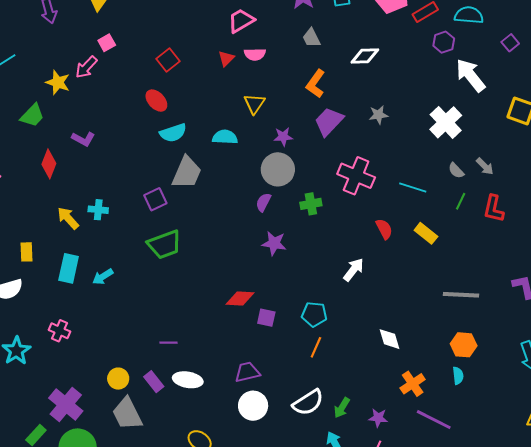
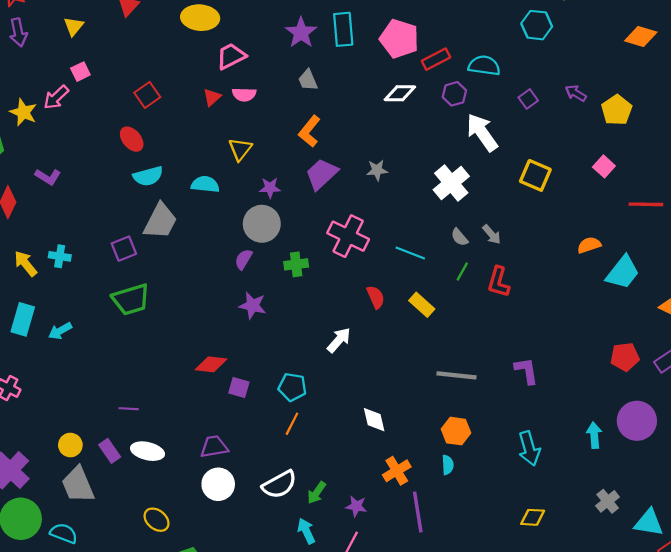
white diamond: (365, 56) -> (400, 93), moved
purple line: (434, 420) -> (418, 512), turned 51

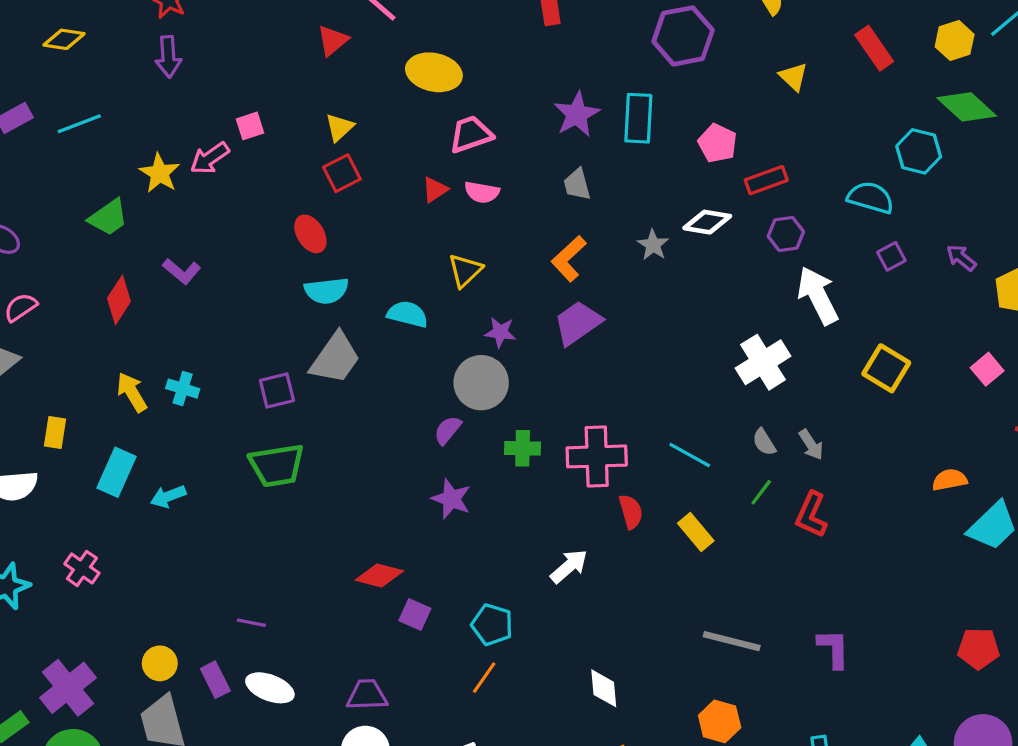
yellow triangle: (74, 26) -> (339, 127), moved
pink pentagon: (399, 39) -> (717, 143), size x0.7
cyan semicircle: (484, 66) -> (871, 198), moved
gray star: (377, 170) -> (653, 245), moved, turned 30
pink cross: (348, 236) -> (597, 456), moved, turned -36

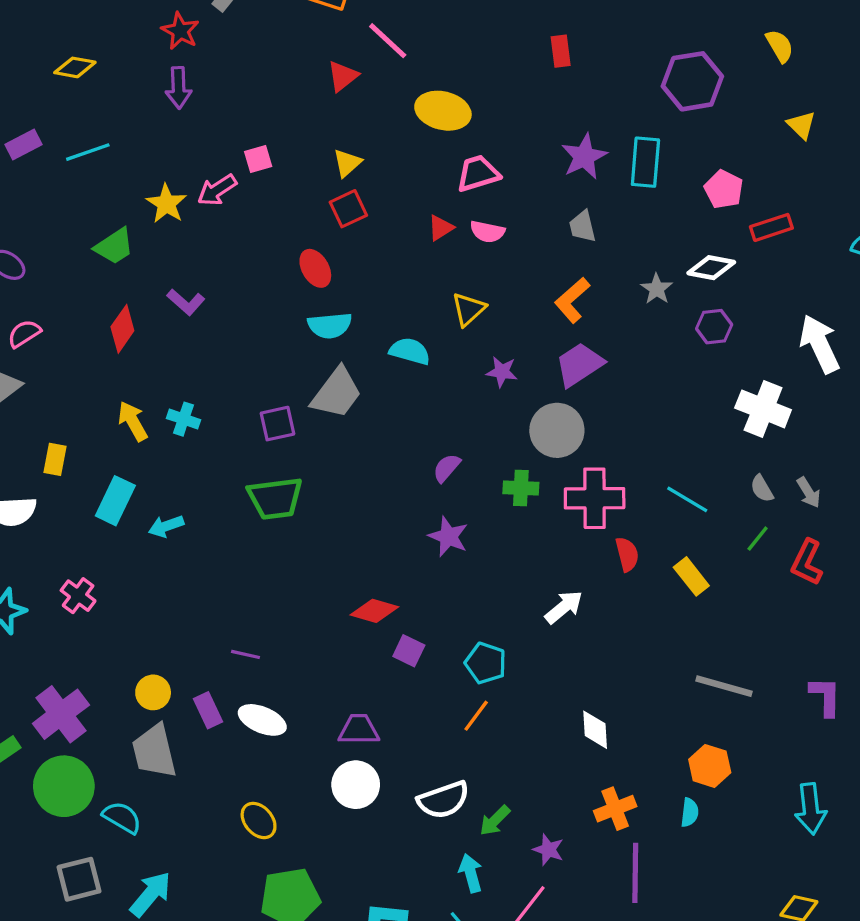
purple hexagon: (786, 234) -> (714, 327), moved
white cross: (763, 362) -> (763, 409), turned -38
gray circle: (481, 383) -> (557, 430), moved

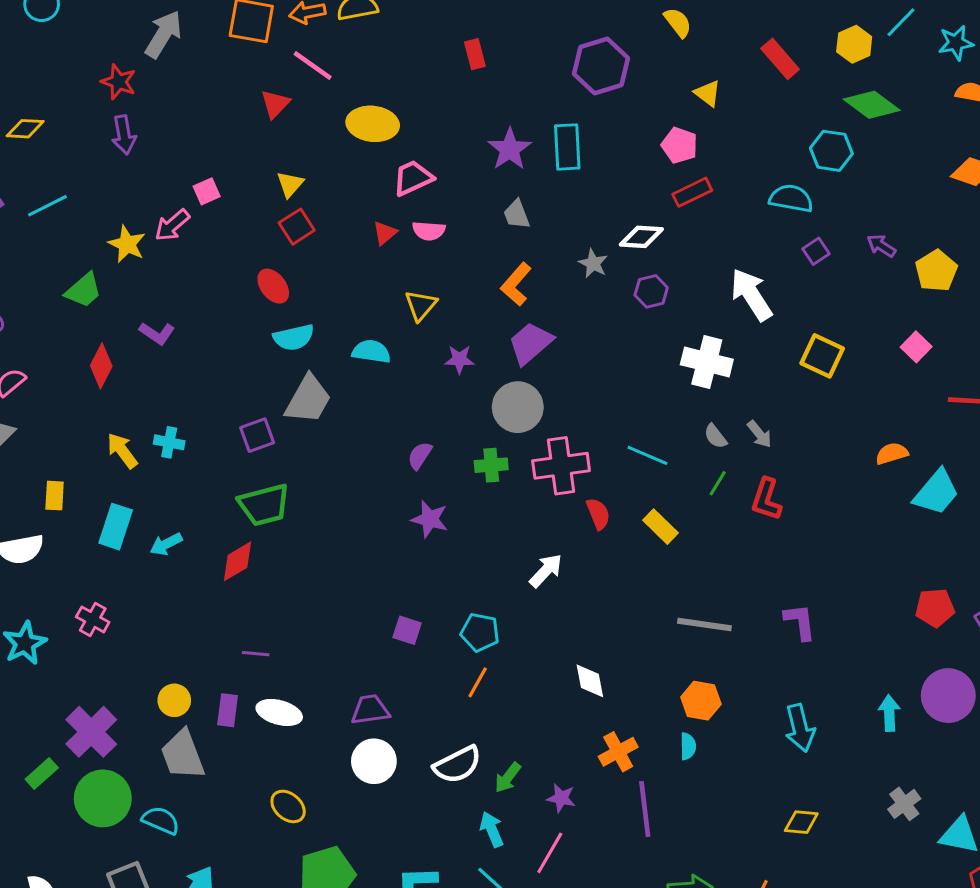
pink pentagon: (724, 189) -> (680, 145), moved
red diamond: (374, 611) -> (238, 561), moved, turned -39
purple rectangle: (208, 710) -> (228, 710), turned 40

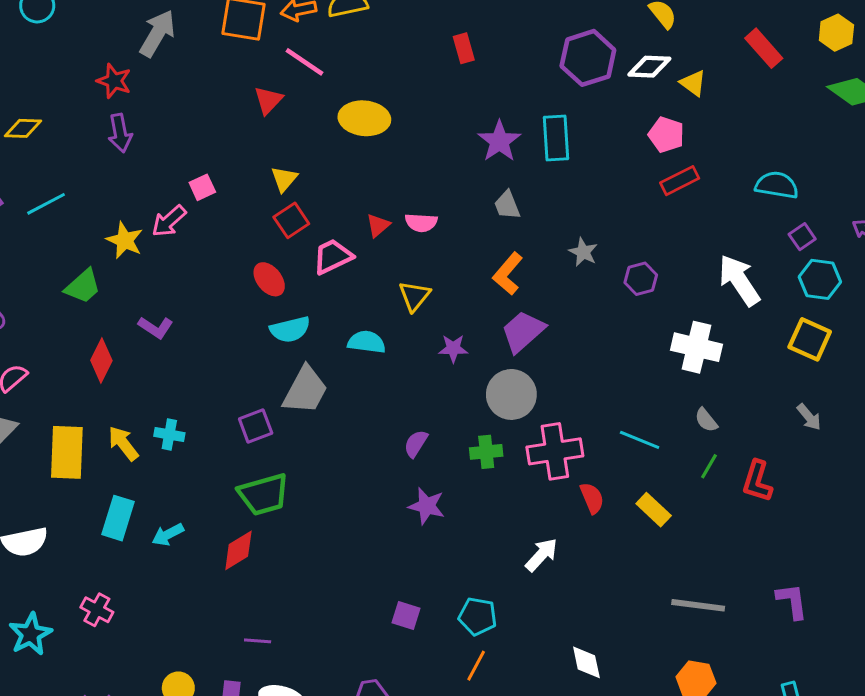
cyan hexagon: (831, 151) -> (820, 279), moved
pink trapezoid: (413, 178) -> (333, 257), moved
white diamond: (641, 237) -> (649, 67), moved
gray arrow: (759, 434) -> (809, 417), moved
yellow rectangle: (55, 496) -> (67, 452), moved, size x1.8

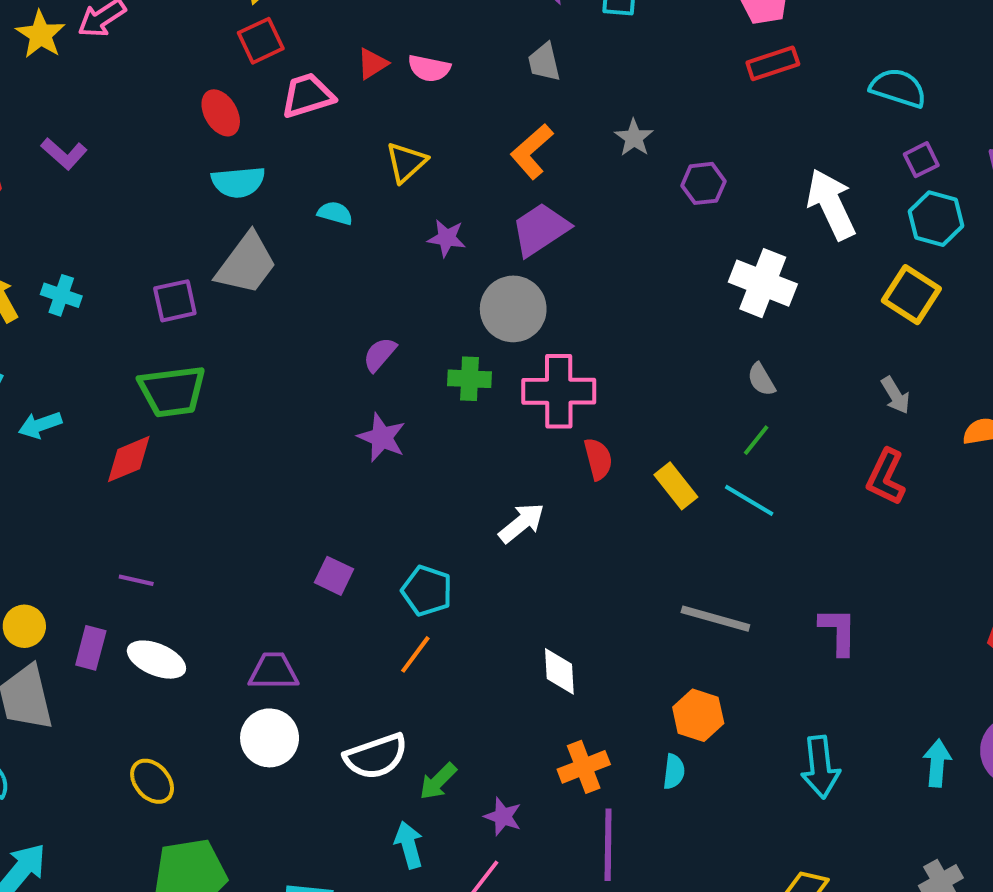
cyan semicircle: (367, 342) -> (335, 213), size x0.7
cyan line: (640, 440) -> (749, 500), moved
red L-shape: (757, 481) -> (886, 477), moved

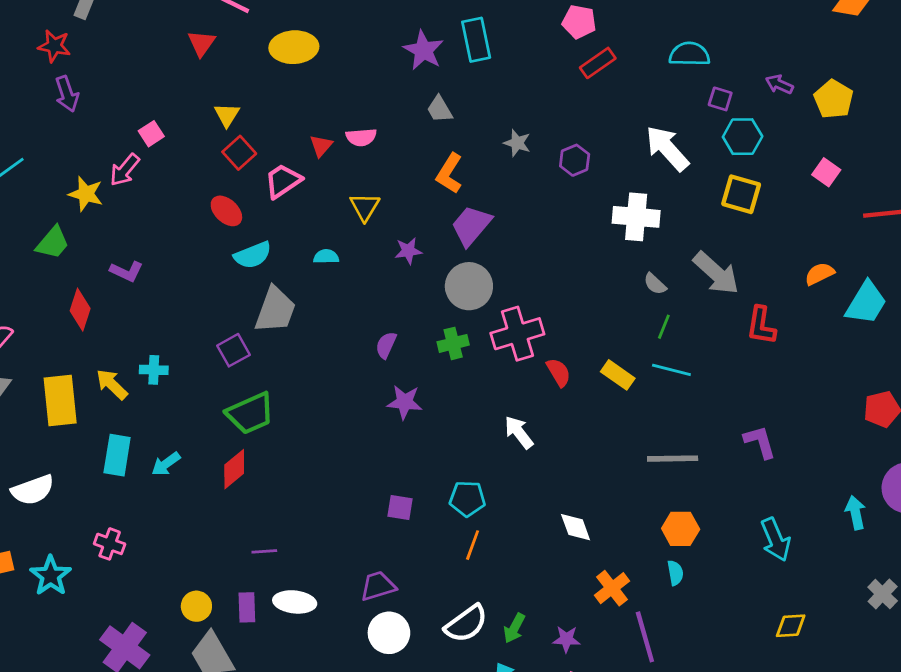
purple square: (921, 160) -> (720, 99), turned -30
gray arrow: (896, 395) -> (716, 273), moved, size x1.8
white arrow: (522, 523) -> (519, 432), turned -72

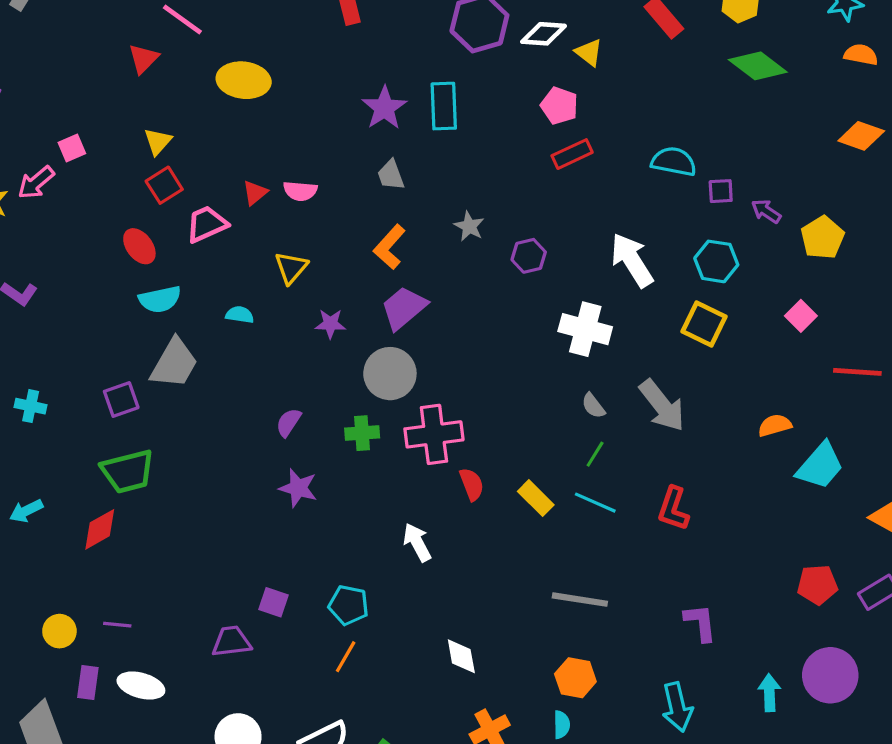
purple square: (720, 99) -> (721, 191), moved, turned -30
red L-shape: (761, 326) -> (673, 509), moved
purple L-shape: (760, 442) -> (700, 623), moved
purple trapezoid: (378, 586) -> (231, 641), moved
yellow circle: (196, 606) -> (59, 631), moved

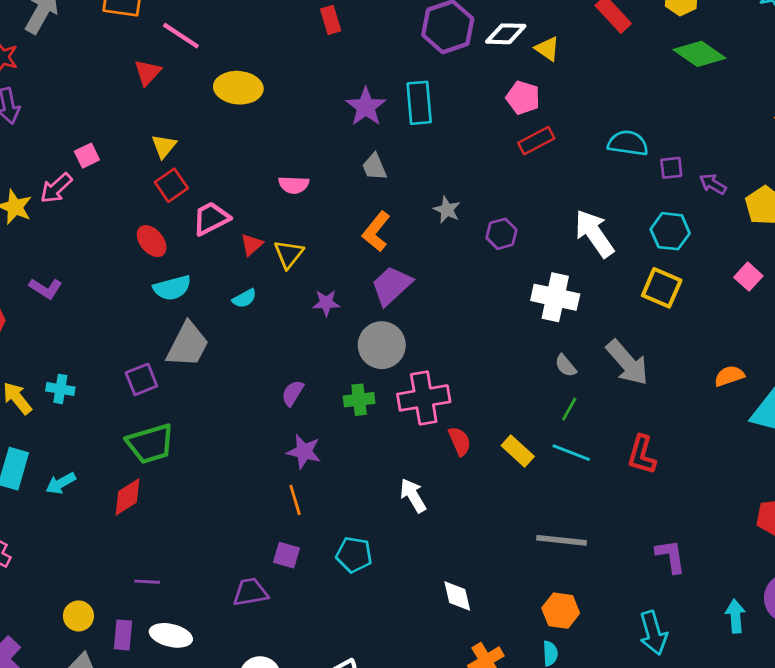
red triangle: (255, 193) -> (252, 245), moved
cyan semicircle: (240, 315) -> (244, 298), turned 145
yellow circle: (59, 631) -> (78, 616), moved
orange line: (346, 657) -> (295, 500), moved, turned -44

